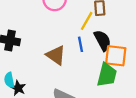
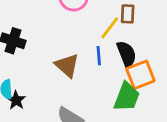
orange square: (116, 56) -> (140, 75), turned -35

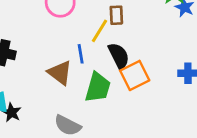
blue line: (99, 56) -> (81, 54), moved
green trapezoid: (127, 97) -> (98, 87), moved

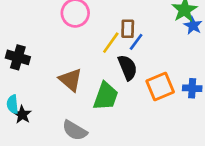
blue line: (81, 54) -> (136, 42), moved, turned 42
orange square: (135, 75) -> (160, 87), moved

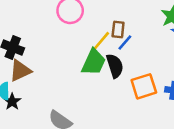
brown triangle: (71, 80) -> (20, 71), moved, turned 50
green trapezoid: (106, 96) -> (94, 62), moved

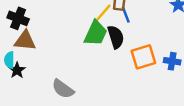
blue line: (125, 42) -> (126, 15), turned -63
brown triangle: (20, 71) -> (25, 41), turned 30

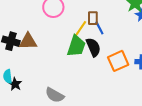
brown triangle: (25, 41) -> (28, 41), moved

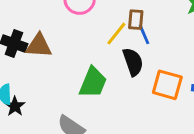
green trapezoid: (76, 46) -> (93, 82), moved
orange square: (118, 61) -> (167, 85), turned 35

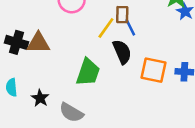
black star: (15, 106) -> (40, 98), moved

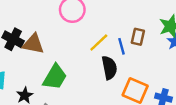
brown rectangle: (122, 15) -> (138, 37), moved
green trapezoid: (88, 72) -> (55, 77), moved

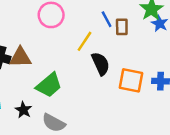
blue line: (122, 46) -> (107, 19), moved
green trapezoid: (55, 77) -> (49, 85), turned 32

